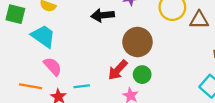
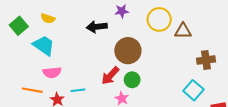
green square: (15, 14) -> (19, 26), turned 36
pink semicircle: (53, 66) -> (52, 72), turned 126

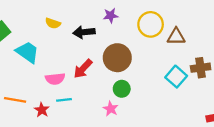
yellow semicircle: (48, 18) -> (53, 23), moved
pink semicircle: (52, 72) -> (55, 79), moved
red arrow: (110, 76) -> (83, 69), moved
cyan square: (193, 90) -> (176, 77), moved

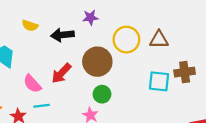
yellow circle: (151, 24) -> (126, 40), moved
cyan square: (176, 77) -> (159, 81), turned -35
pink semicircle: (55, 79) -> (32, 84), turned 54

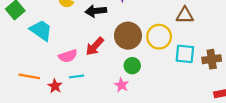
yellow circle: (126, 40) -> (159, 37), moved
brown cross: (185, 72) -> (212, 59), moved
pink semicircle: (32, 84) -> (68, 56), turned -66

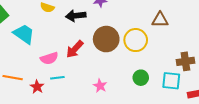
cyan square: (185, 54) -> (171, 81), moved
green circle: (132, 66) -> (141, 78), moved

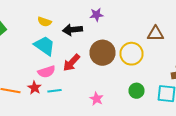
cyan trapezoid: (24, 34) -> (44, 46), moved
red star: (37, 87) -> (34, 88), moved

